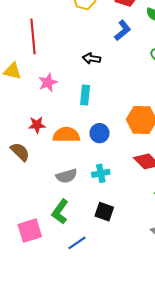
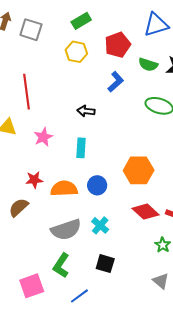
brown semicircle: (20, 152) -> (19, 207), turned -85
cyan cross: (101, 173) -> (100, 225), turned -36
gray semicircle: (67, 176) -> (66, 230), size x1.4

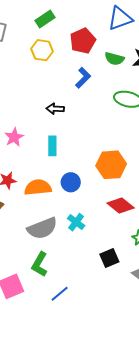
black square: (105, 264) -> (109, 258), moved, turned -36

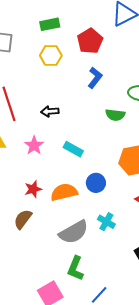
green rectangle: (45, 19) -> (50, 24), turned 30
green semicircle: (114, 59) -> (115, 115), moved
black arrow: (55, 109) -> (50, 111), moved
cyan rectangle: (52, 146) -> (73, 149), turned -54

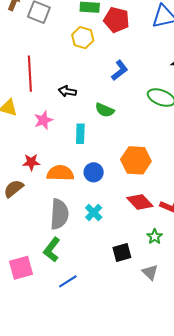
red pentagon: (90, 41) -> (117, 20), moved, turned 30
green semicircle: (115, 115) -> (105, 110), moved
cyan rectangle: (73, 149) -> (80, 134), turned 48
gray semicircle: (74, 232) -> (59, 214), turned -72

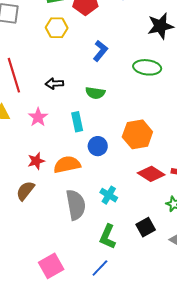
blue circle: (94, 172) -> (98, 146), moved
green L-shape: (52, 250) -> (108, 237), moved

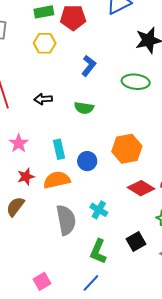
pink star: (38, 117) -> (19, 143), moved
cyan rectangle: (77, 122) -> (59, 149), moved
pink square: (51, 266) -> (42, 281), size x0.7

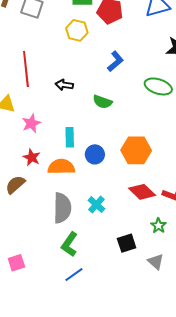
red star: (26, 177) -> (32, 157), turned 30
green L-shape: (98, 251) -> (69, 244), moved
pink square: (42, 281) -> (16, 263), moved

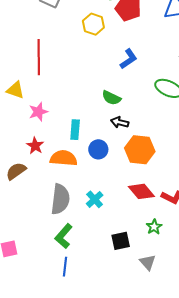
black arrow: (64, 85) -> (120, 122), moved
blue line: (74, 275) -> (65, 267), turned -54

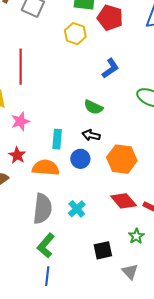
black arrow: (120, 122) -> (91, 135), moved

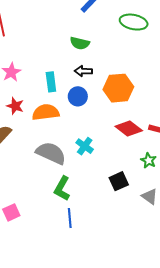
gray semicircle: (42, 209) -> (51, 153), turned -60

